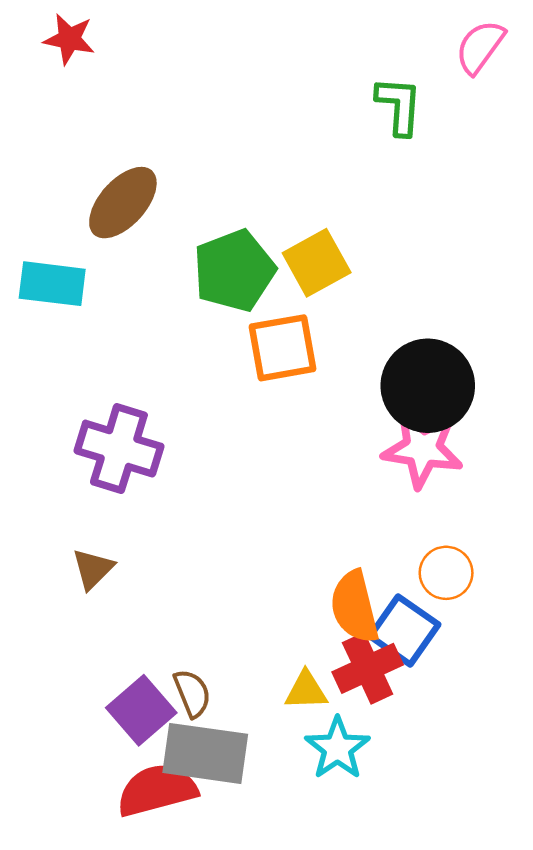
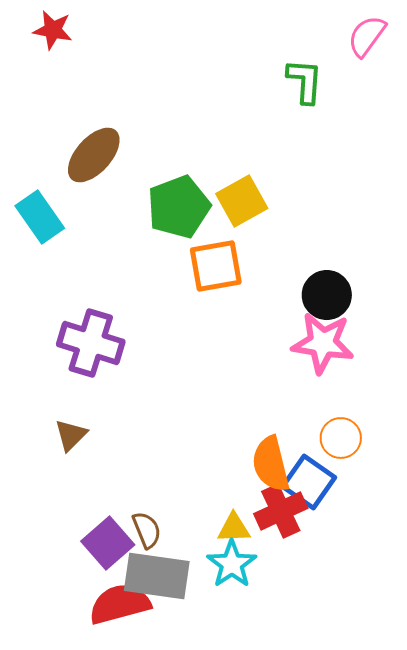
cyan rectangle: (52, 284) -> (40, 217), turned 48
black circle: (428, 386) -> (327, 295), size x0.7
cyan star: (337, 748) -> (232, 564), moved

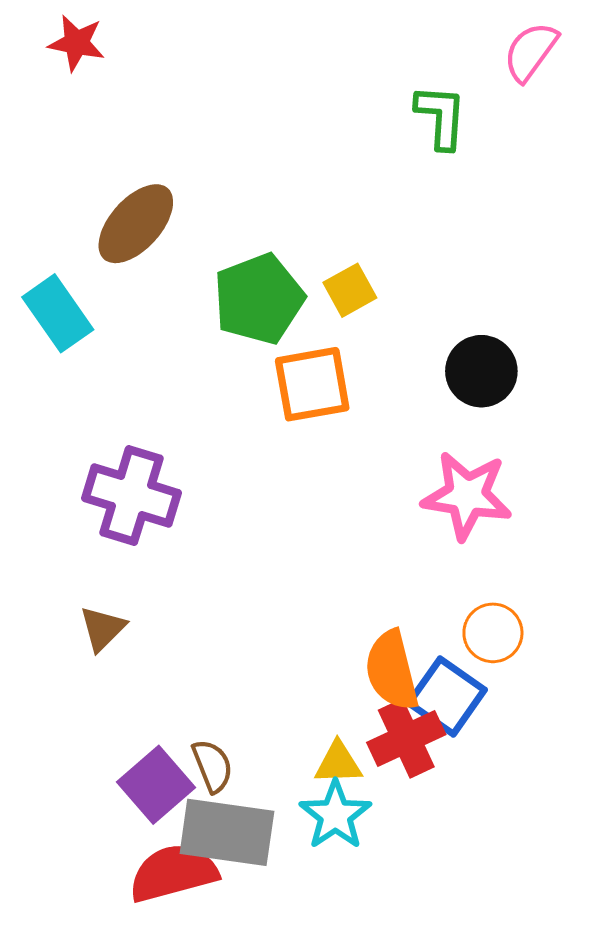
yellow square: (242, 201) -> (350, 290), size x0.7
black circle: (327, 295) -> (481, 371), moved

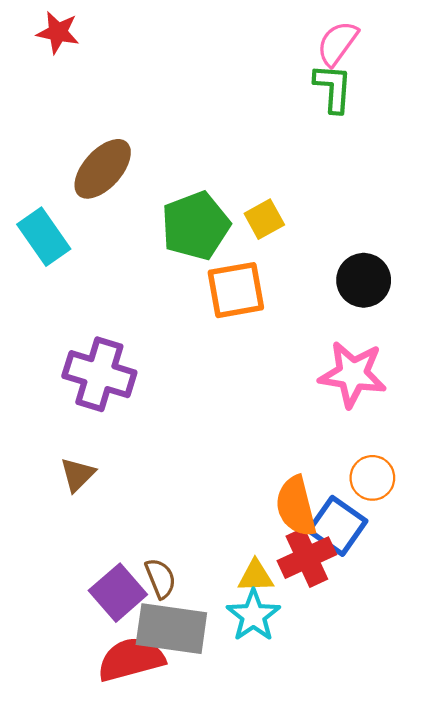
pink semicircle: (531, 52) -> (337, 43), moved

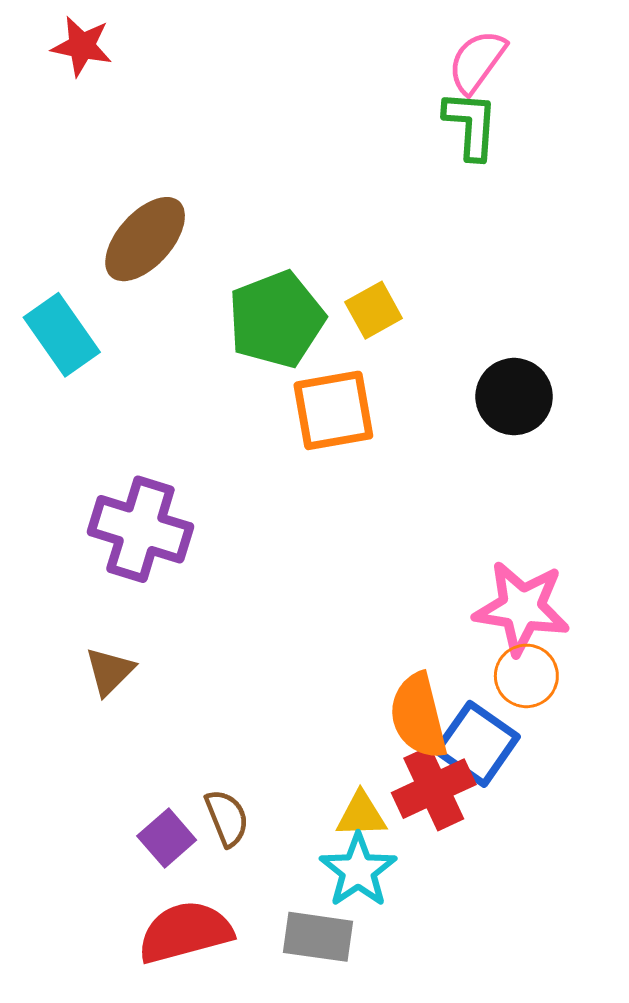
pink star: (353, 374) -> (522, 608), moved
purple square: (118, 593) -> (167, 838), size x0.7
gray rectangle: (171, 629) -> (318, 937), moved, size x0.7

